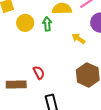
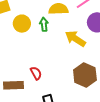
yellow arrow: (78, 38) -> (75, 39), size x1.5

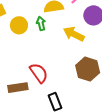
red semicircle: (36, 73) -> (39, 73), size x1.5

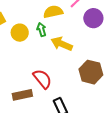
yellow arrow: (74, 34) -> (62, 44), moved

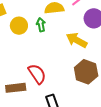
yellow arrow: (62, 44) -> (77, 40), moved

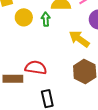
red semicircle: (37, 74) -> (36, 68), turned -55

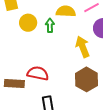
yellow arrow: (79, 39) -> (83, 47), turned 30

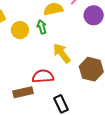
yellow arrow: (83, 47) -> (62, 53), moved

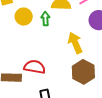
yellow arrow: (62, 53) -> (75, 43), moved

